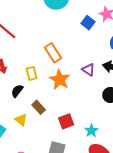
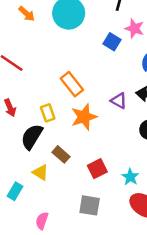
orange star: (60, 80) -> (84, 117), turned 30
black semicircle: (17, 91) -> (32, 137), size x1.5

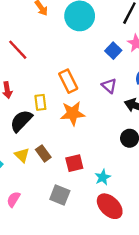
purple triangle: (119, 101) -> (109, 86), moved
brown rectangle: (61, 154) -> (43, 153), moved

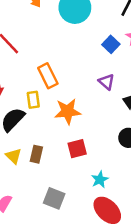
orange rectangle: (68, 81) -> (48, 76), moved
brown rectangle: (43, 153) -> (36, 154), turned 49
red square: (74, 163) -> (77, 149), moved

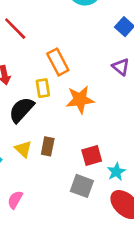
red square: (77, 149) -> (92, 155), moved
gray square: (54, 198) -> (82, 186), moved

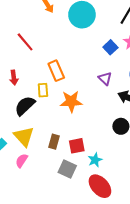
brown rectangle: (48, 146) -> (54, 142), moved
yellow triangle: (23, 149) -> (24, 136), size x1.5
pink semicircle: (15, 200) -> (22, 161), moved

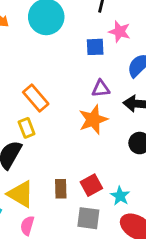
blue square: (110, 47) -> (95, 47), turned -32
purple triangle: (105, 78) -> (101, 89), turned -32
orange star: (71, 101) -> (93, 120), moved

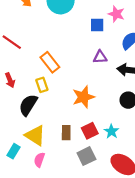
orange star: (93, 120) -> (83, 97), moved
cyan star: (120, 196) -> (111, 131), moved
gray square: (88, 218) -> (86, 156), turned -36

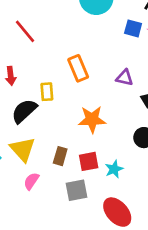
blue square: (97, 25) -> (133, 28), moved
orange rectangle: (50, 62) -> (78, 68), moved
pink semicircle: (39, 160) -> (31, 181), moved

